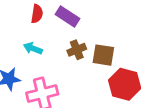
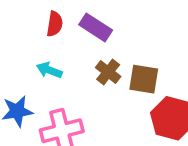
brown cross: (77, 50) -> (108, 72), turned -30

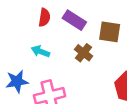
brown square: (144, 79) -> (110, 32), moved

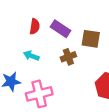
brown cross: (84, 53) -> (68, 57), turned 32

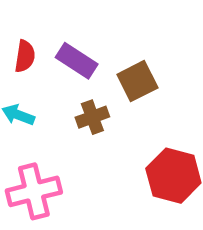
brown square: (91, 39) -> (137, 81), turned -36

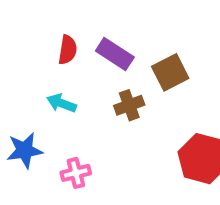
pink cross: (34, 191) -> (76, 173), size x0.6

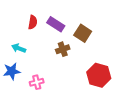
brown square: (170, 72) -> (83, 33), turned -30
cyan arrow: (61, 103) -> (19, 48), moved

